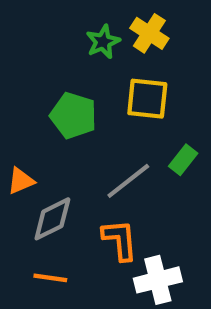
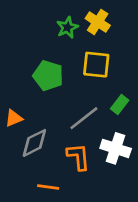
orange line: (50, 278) -> (48, 187), moved
white cross: (158, 280) -> (116, 148), moved, turned 32

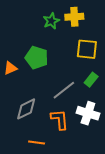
yellow cross: (98, 22) -> (74, 17), turned -36
yellow square: (96, 65) -> (87, 49), moved
orange triangle: (14, 118) -> (10, 68), moved

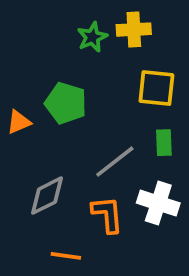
green rectangle: (91, 80) -> (164, 143), turned -40

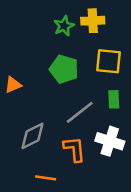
green pentagon: (66, 103) -> (64, 69), moved

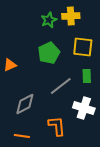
green pentagon: (64, 69) -> (49, 53), turned 30
orange L-shape: (74, 149) -> (57, 126), moved
orange line: (46, 178) -> (22, 136), moved

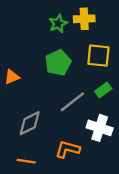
green rectangle: (87, 76) -> (103, 90), turned 56
orange L-shape: (57, 126) -> (68, 149), turned -70

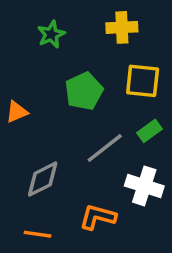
green star: (58, 24) -> (51, 34), moved

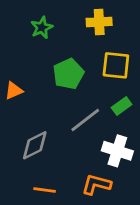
orange L-shape: (98, 217) -> (96, 184), moved
orange line: (37, 234) -> (45, 190), moved

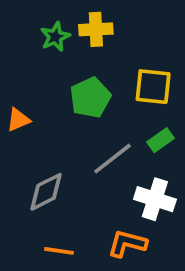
yellow cross: (99, 22) -> (96, 29), moved

